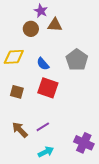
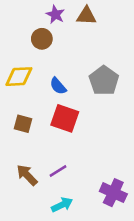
brown triangle: (55, 25) -> (86, 16), moved

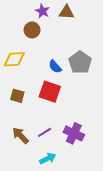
blue semicircle: (58, 86) -> (55, 67), moved
purple cross: (113, 193) -> (74, 133), moved

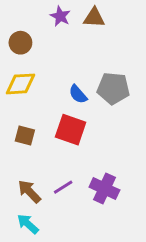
brown circle: (32, 30) -> (20, 43), moved
gray pentagon: (80, 62) -> (113, 88), turned -30
cyan arrow: (48, 159) -> (28, 224), moved, turned -112

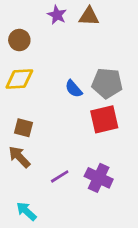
red square: (71, 130) -> (104, 119), moved, turned -32
brown arrow: (29, 191) -> (19, 157), moved

